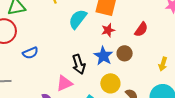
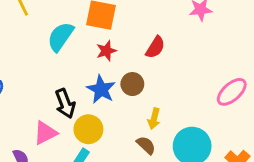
yellow arrow: (163, 64) -> (154, 119), moved
yellow circle: (110, 83) -> (88, 129), moved

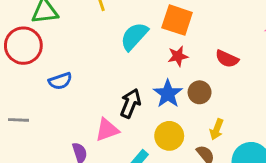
red semicircle: (155, 47) -> (227, 59), turned 75
black arrow: (65, 104) -> (130, 103), turned -144
yellow circle: (88, 129) -> (169, 136), moved

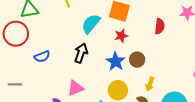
red semicircle: (227, 59) -> (160, 26), moved, turned -105
black arrow: (130, 103) -> (81, 53), moved

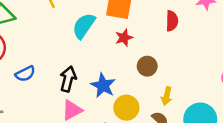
black arrow: (81, 53) -> (68, 79), moved
blue star: (116, 62) -> (103, 86), moved

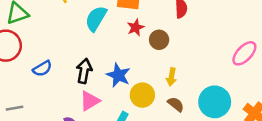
brown circle: (147, 66) -> (159, 40), moved
yellow arrow: (167, 96) -> (171, 77), moved

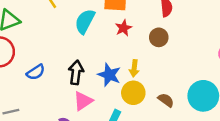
brown circle: (159, 40) -> (159, 37), moved
yellow arrow: (171, 77) -> (134, 68), moved

